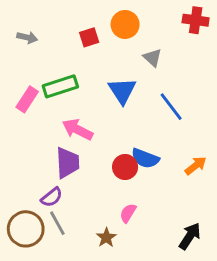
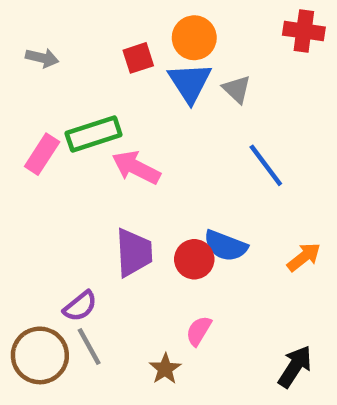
blue triangle: (122, 91) -> (190, 82), moved
pink arrow: (78, 130) -> (136, 168), moved
purple trapezoid: (67, 163) -> (134, 253), moved

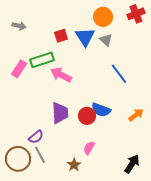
red cross: (304, 31) -> (136, 14), turned -30
orange circle: (194, 38) -> (103, 17), moved
red square: (138, 58) -> (61, 36), moved

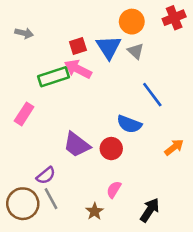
pink rectangle: (19, 69) -> (24, 114), moved
pink arrow: (61, 75) -> (78, 69), moved
blue semicircle: (101, 110) -> (129, 124), moved
purple trapezoid: (60, 113) -> (77, 145), turned 130
black arrow: (132, 164) -> (150, 210), moved

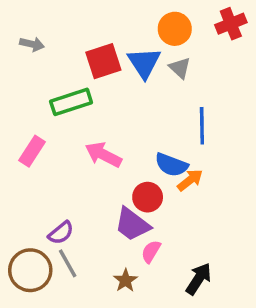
red square: (78, 46) -> (103, 61), size x1.5
pink arrow: (78, 69) -> (103, 155), moved
blue line: (152, 95) -> (202, 126), turned 36
purple trapezoid: (77, 145) -> (132, 224), moved
orange arrow: (174, 147) -> (190, 180), moved

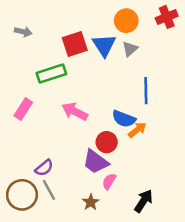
gray triangle: (180, 68) -> (130, 49), turned 35

